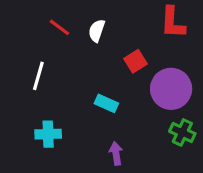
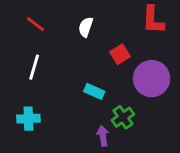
red line: (59, 27) -> (36, 24), moved
green cross: (182, 132) -> (123, 117), moved, turned 30
cyan cross: (48, 134) -> (28, 119), moved

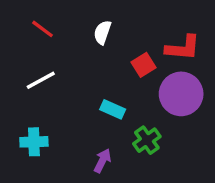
red L-shape: (153, 20) -> (183, 48), moved, turned -88
white line: (34, 67) -> (41, 80), turned 45
purple arrow: (103, 136) -> (102, 161), moved, turned 36

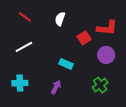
purple circle: (181, 94) -> (106, 55), size x0.7
green cross: (147, 140) -> (100, 85), moved
purple arrow: (102, 161) -> (56, 87), moved

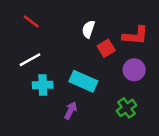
white semicircle: (60, 19) -> (88, 29), moved
cyan rectangle: (66, 64) -> (83, 81), size x1.5
cyan cross: (20, 83) -> (43, 85), moved

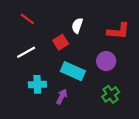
red square: (106, 48) -> (61, 42), moved
purple circle: (134, 70) -> (106, 61), moved
cyan cross: (43, 85) -> (37, 84), moved

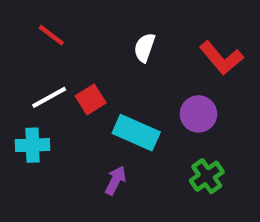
red L-shape: (118, 31) -> (221, 58), turned 45
red square: (61, 42) -> (91, 99), moved
cyan cross: (37, 84) -> (33, 145), moved

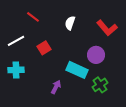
red line: (51, 35) -> (33, 17), moved
white line: (49, 97) -> (16, 41), moved
cyan rectangle: (136, 133) -> (77, 70), moved

